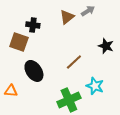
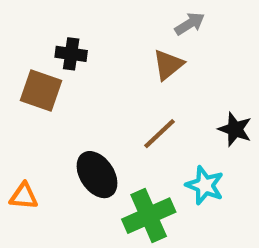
brown triangle: (67, 17) -> (168, 65), moved
black star: (106, 46) -> (235, 129), moved
black ellipse: (34, 71) -> (97, 175), moved

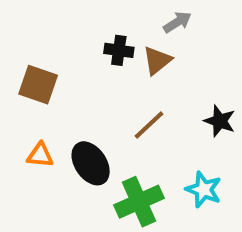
black cross: (71, 54) -> (119, 50), moved
cyan star: (205, 185) -> (204, 190), moved
orange triangle: (24, 196) -> (40, 155), moved

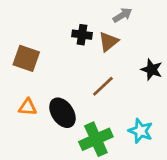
black star: (220, 121) -> (152, 70), moved

